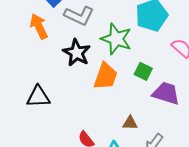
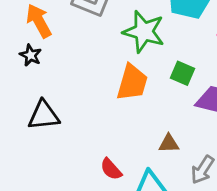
black star: (77, 53) -> (31, 55), moved, size x0.6

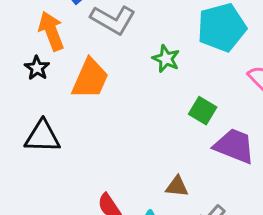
green star: (144, 32) -> (166, 59), size x0.6
orange trapezoid: (132, 83) -> (90, 79), moved

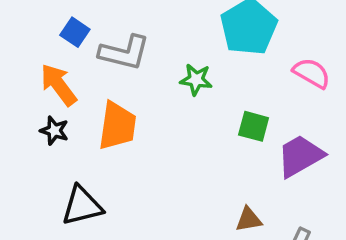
purple trapezoid: (234, 146) -> (300, 156), turned -36

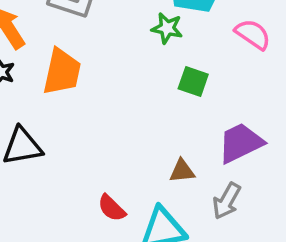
green star: (196, 80) -> (167, 28), moved
purple trapezoid: (300, 156) -> (241, 143), moved

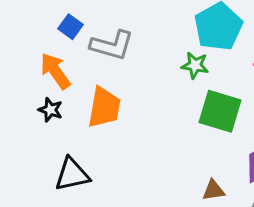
green square: (193, 82) -> (220, 111), size x1.6

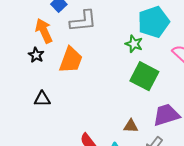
gray L-shape: (112, 45) -> (83, 21), turned -32
black triangle: (72, 174) -> (42, 99), size x0.7

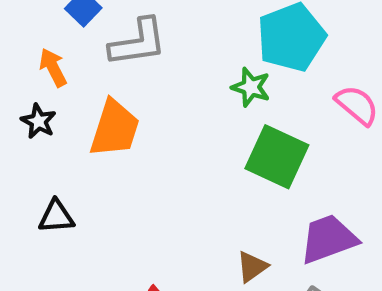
orange arrow: (44, 31) -> (53, 67), size x0.7
brown triangle: (131, 126) -> (252, 267), turned -35

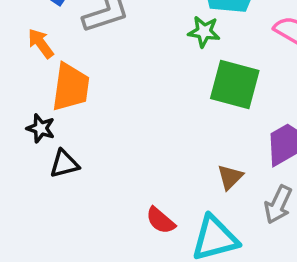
black star: (38, 121) -> (41, 128), moved
orange trapezoid: (115, 128) -> (71, 87), moved

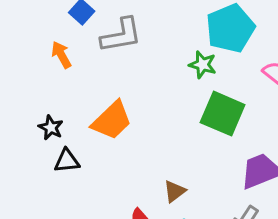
orange trapezoid: (71, 87) -> (112, 120), moved, turned 30
brown triangle: (230, 177) -> (175, 191), moved

